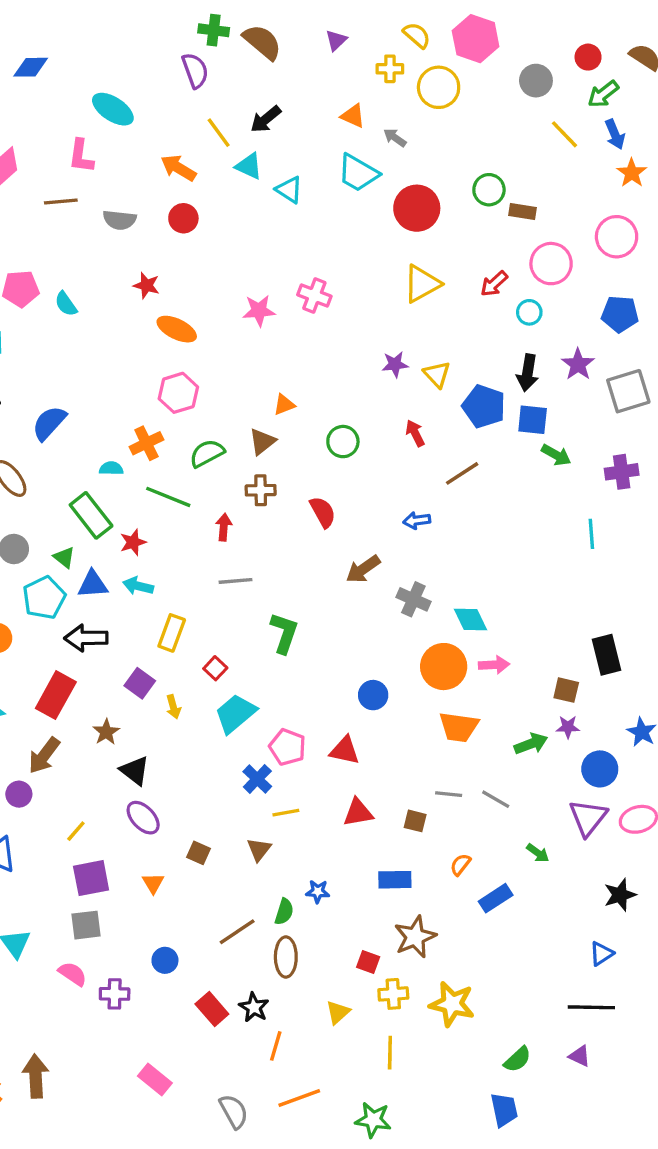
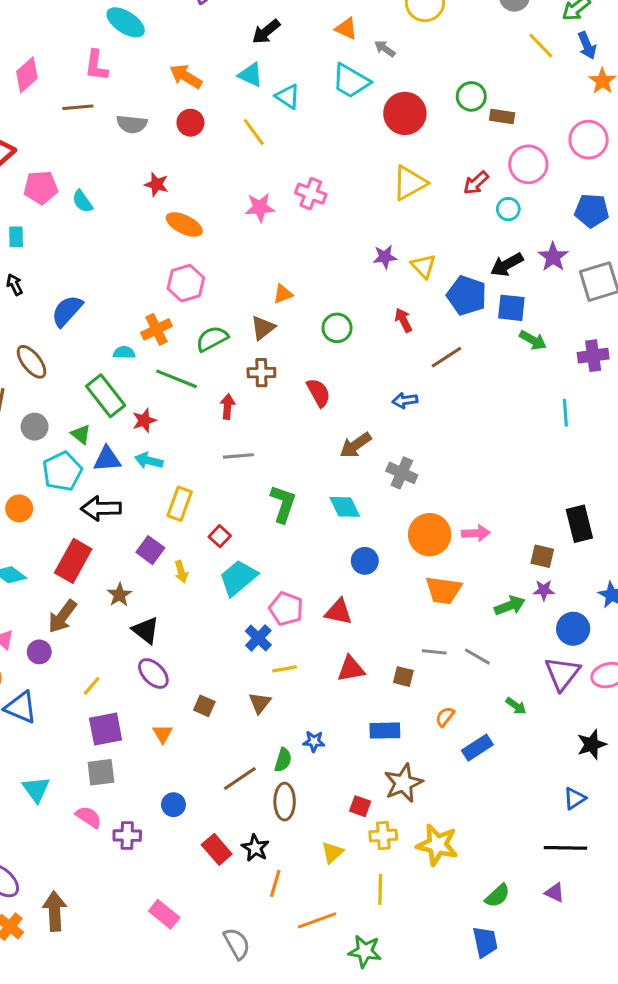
yellow line: (219, 133) -> (254, 132), moved
black arrow: (528, 373) -> (507, 265), turned 52
cyan diamond: (470, 620) -> (345, 507), moved
orange line: (299, 1098) -> (317, 920), moved

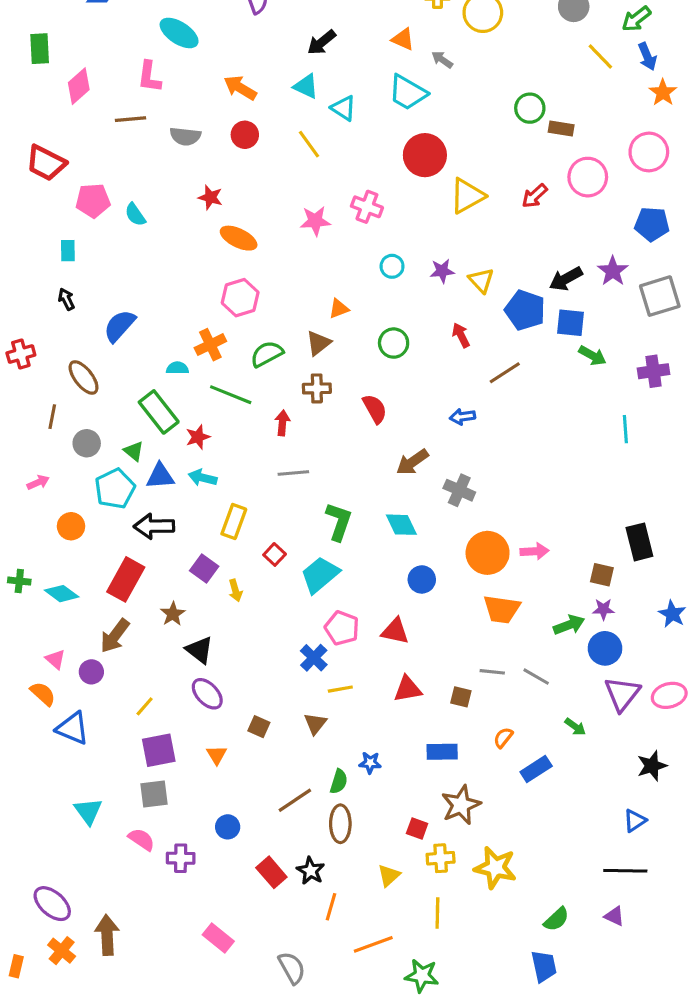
red circle: (405, 113) -> (425, 155), moved
cyan circle: (508, 209) -> (392, 266), moved
cyan trapezoid: (238, 578) -> (320, 575), moved
blue circle: (573, 629) -> (605, 648), moved

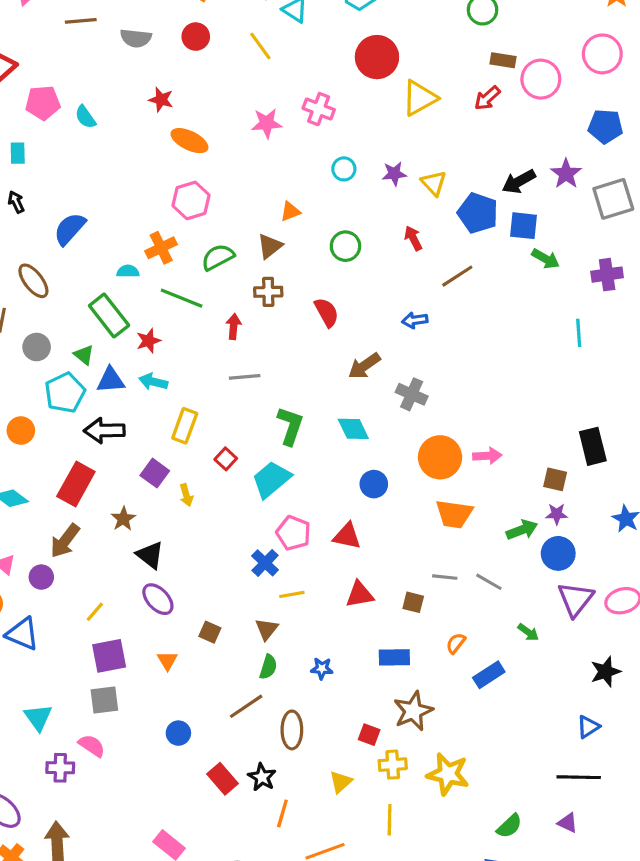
brown rectangle: (561, 128) -> (503, 60), moved
green semicircle: (339, 781) -> (268, 667), moved
purple cross: (181, 858) -> (60, 768), moved

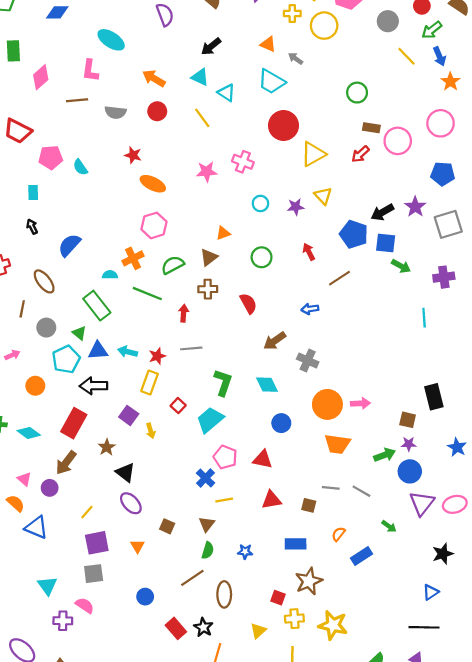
yellow triangle: (434, 183) -> (323, 196), moved
red star: (148, 341) -> (157, 356), moved

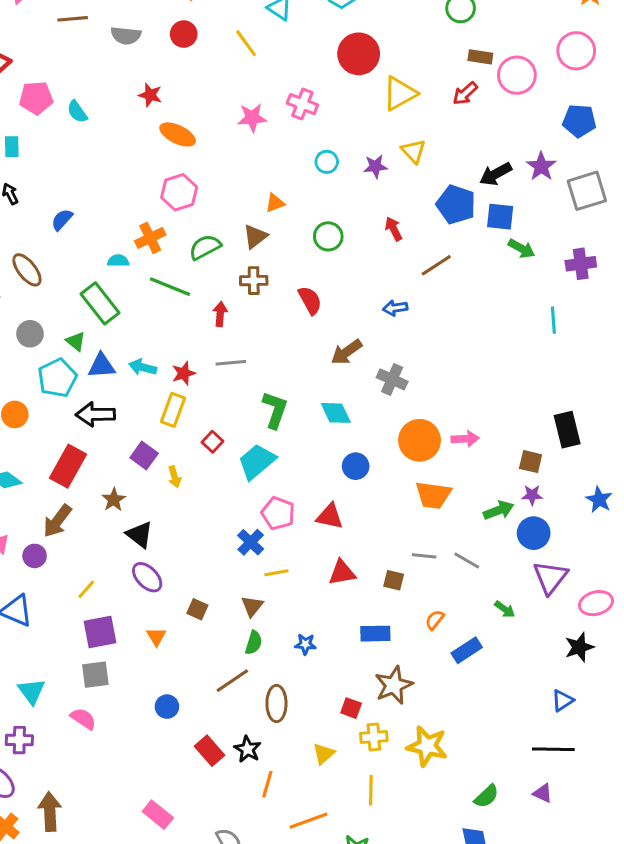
blue semicircle: (69, 245) -> (62, 220), size x0.7
pink ellipse: (455, 504) -> (596, 603), moved
purple cross: (63, 621) -> (19, 740), moved

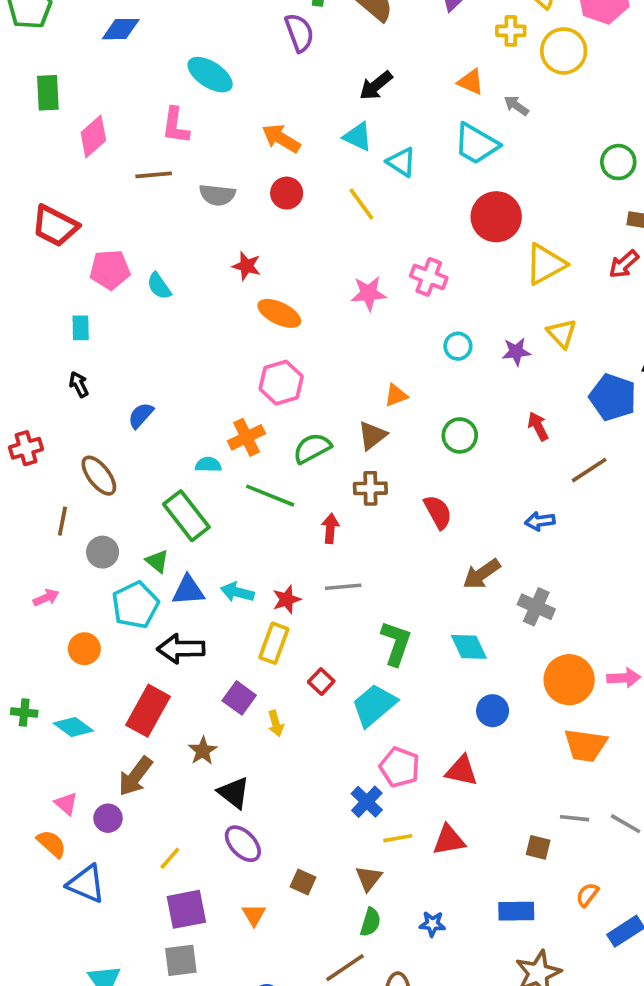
red triangle: (342, 573) -> (449, 840), moved

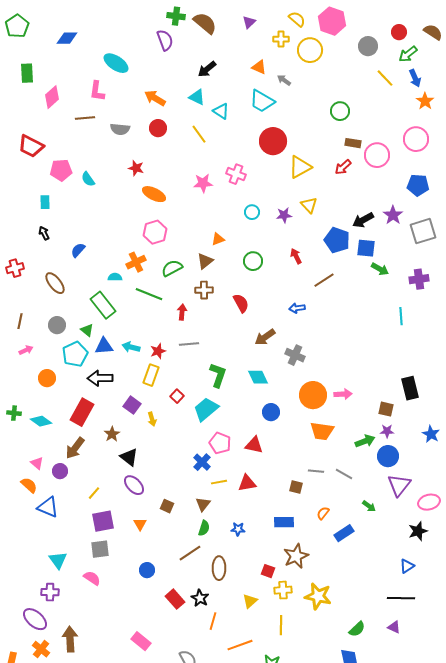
brown line: (62, 521) -> (20, 321), moved

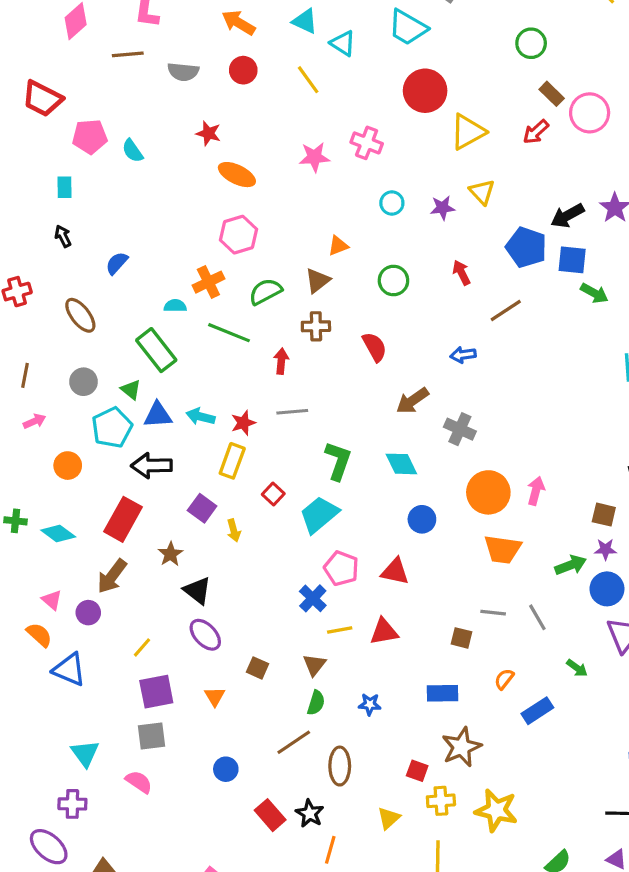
brown rectangle: (353, 143) -> (552, 94), turned 35
pink arrow: (343, 394) -> (536, 491), turned -72
gray line: (344, 474) -> (537, 617), turned 30

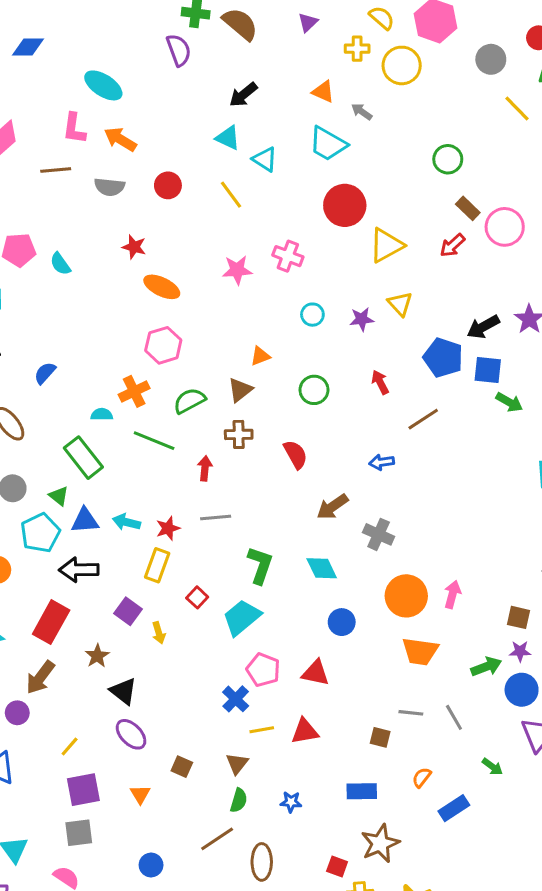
orange arrow: (238, 23) -> (120, 139), moved

